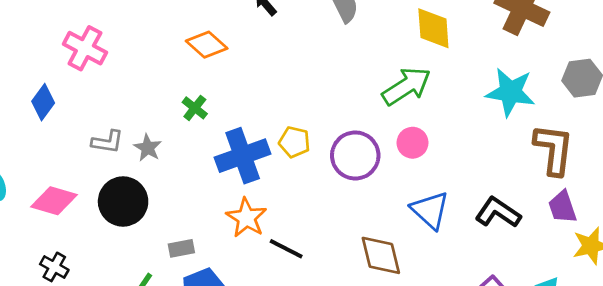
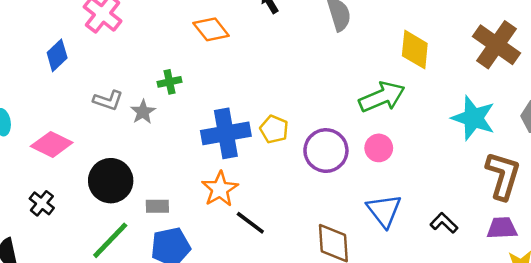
green cross: (195, 108) -> (169, 82), moved, turned 30
black circle: (123, 202) -> (111, 181), moved
purple trapezoid: (562, 207) -> (502, 228), turned 96
black L-shape: (498, 212) -> (444, 223), size x0.7

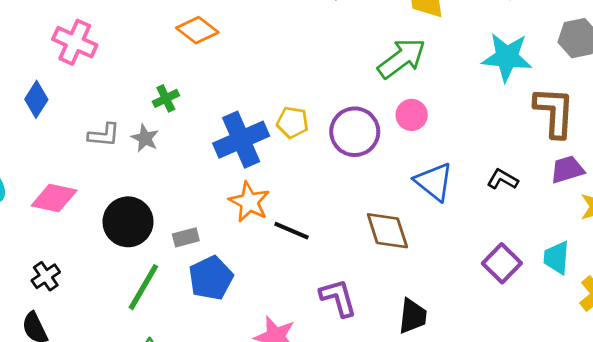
black cross: (42, 203) -> (46, 276), moved, turned 30

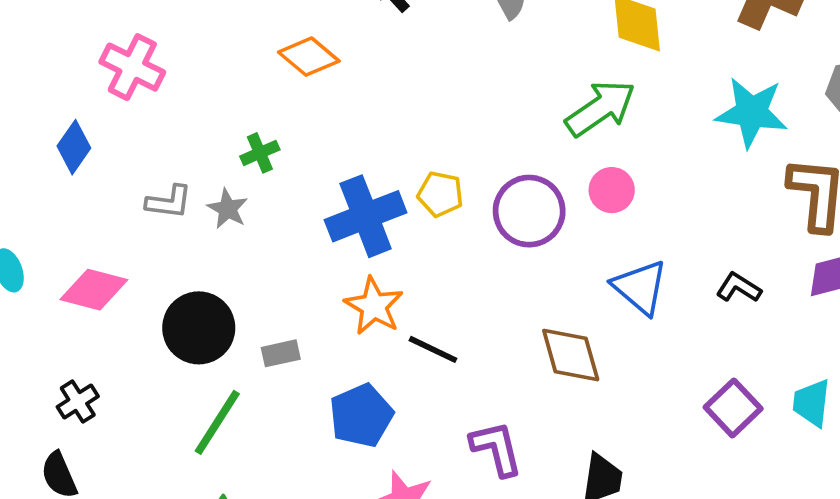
blue pentagon: (211, 278) -> (361, 416), moved

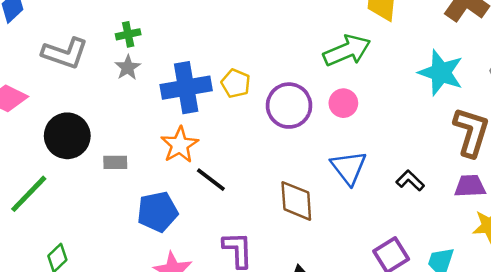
gray L-shape: (169, 202) -> (65, 53), size x1.5
gray star: (228, 209) -> (128, 67), moved
green line: (217, 422) -> (29, 194), moved

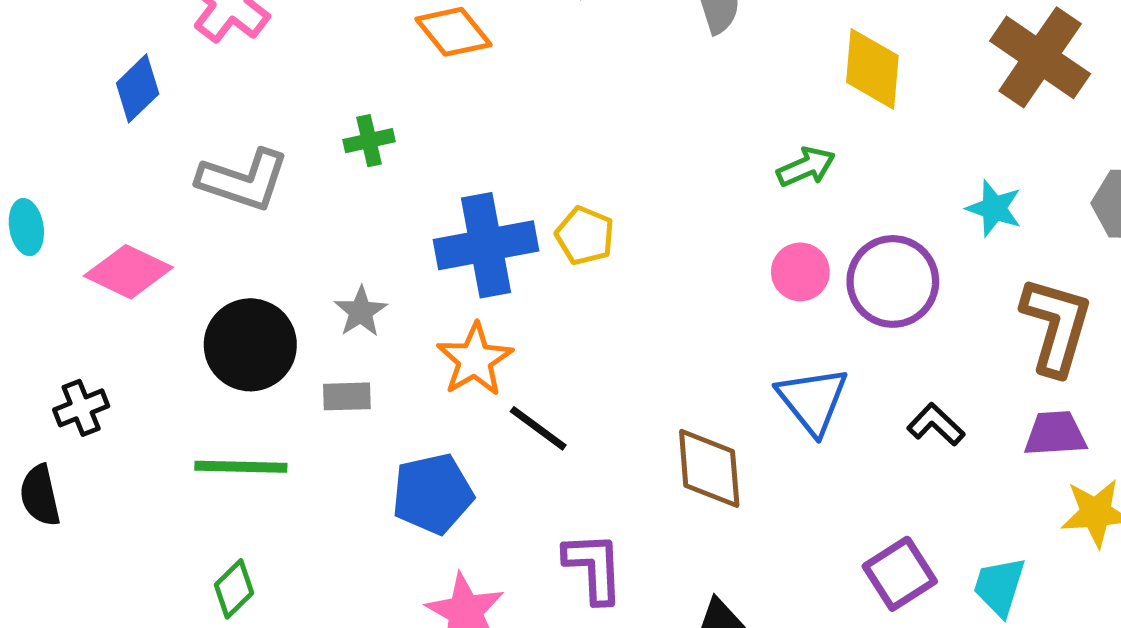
green arrow: (347, 51) -> (806, 167), size x0.6
gray star: (128, 67) -> (361, 312), moved
cyan star: (441, 73) -> (994, 208), size x0.6
purple circle: (289, 106) -> (893, 281), moved
green line: (29, 194) -> (241, 467), moved, turned 48

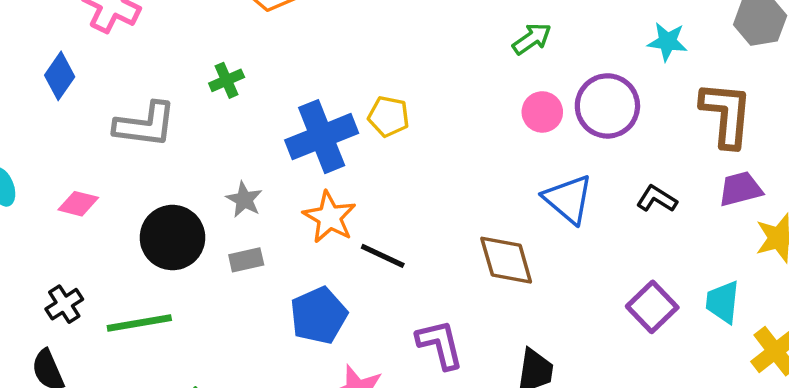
pink diamond: (128, 272) -> (78, 204), size x0.7
green line: (241, 467) -> (139, 323), moved

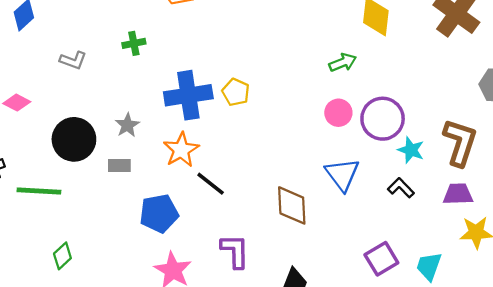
cyan star: (667, 42) -> (411, 150), moved
gray L-shape: (145, 125) -> (73, 60), size x0.6

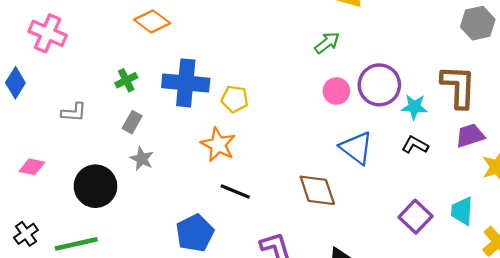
blue cross: (188, 95) -> (186, 83), moved, turned 30
orange star: (181, 150) -> (218, 145), moved
gray rectangle: (119, 166) -> (132, 122), moved, turned -45

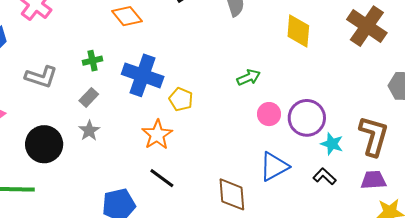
green arrow: (327, 43) -> (249, 77), moved
gray L-shape: (74, 112) -> (41, 77), size x1.4
blue triangle: (356, 148) -> (274, 167), turned 40

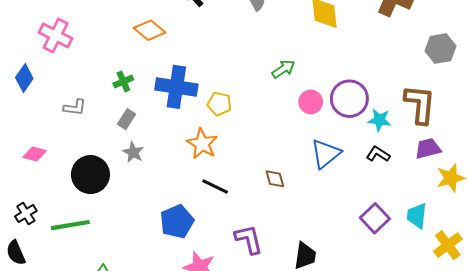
gray L-shape: (41, 77) -> (75, 107), size x0.7
brown diamond: (232, 194) -> (275, 179), moved, size x0.6

